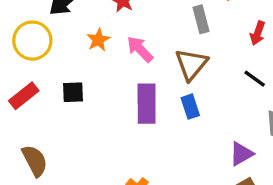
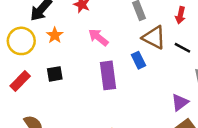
orange star: (98, 40) -> (55, 35), moved
brown triangle: (191, 64) -> (154, 37), moved, turned -35
blue rectangle: (190, 107) -> (138, 60), moved

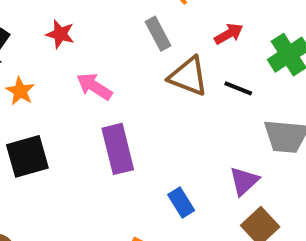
red arrow: (180, 15) -> (229, 34), turned -126
blue rectangle: (138, 60) -> (181, 202), moved
black square: (55, 74) -> (27, 156), size x1.5

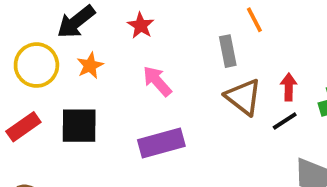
red arrow: (229, 34) -> (289, 87), moved, turned -76
black line: (238, 88) -> (285, 121), turned -72
purple rectangle: (118, 149) -> (161, 143), turned 72

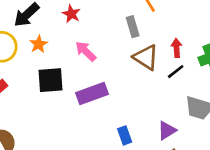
black square: (79, 126) -> (50, 80), moved

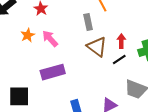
orange star: (39, 44) -> (28, 35), moved
black square: (50, 80) -> (19, 96), moved

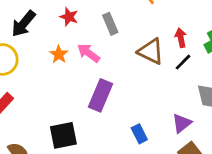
gray rectangle: (88, 22) -> (110, 24), moved
purple rectangle: (53, 72) -> (101, 95), turned -40

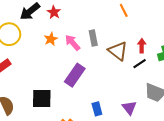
red star: (69, 17) -> (54, 12), moved
gray rectangle: (110, 24) -> (93, 38), moved
purple triangle: (182, 123) -> (129, 108), turned -42

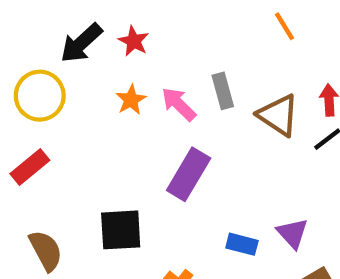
purple triangle: (129, 108) -> (292, 233), moved
blue rectangle: (97, 109) -> (242, 244), turned -56

